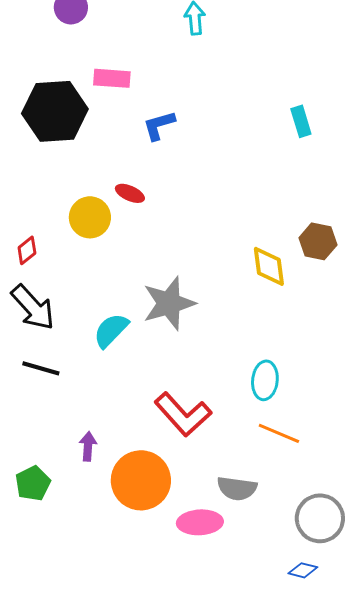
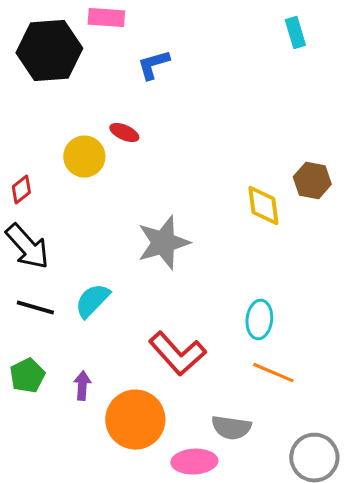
cyan rectangle: (301, 121) -> (295, 33), moved
cyan semicircle: (111, 330) -> (92, 301), moved
green pentagon: (33, 483) -> (27, 376), moved

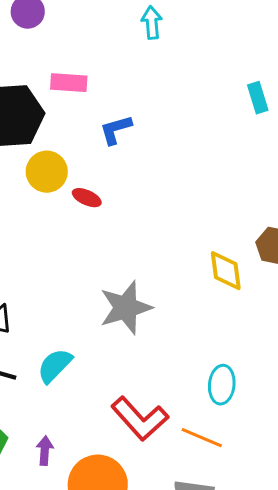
yellow circle: (84, 157) -> (47, 172), moved
orange line: (273, 373) -> (202, 438), moved

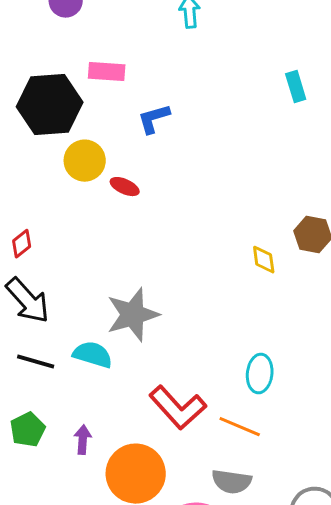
yellow diamond: (226, 271) -> (264, 260), size x0.7
gray star: (126, 308) -> (133, 315), moved
cyan semicircle: (55, 366) -> (93, 355), turned 63

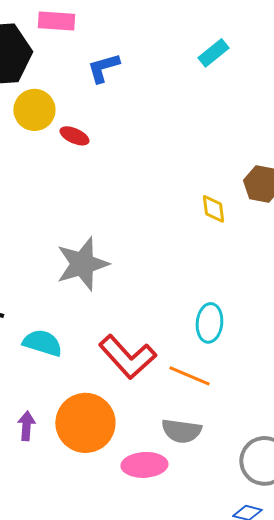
cyan rectangle: (296, 87) -> (213, 53), moved, turned 68
cyan semicircle: (93, 355) -> (42, 343), moved
purple arrow: (83, 440) -> (26, 426), moved

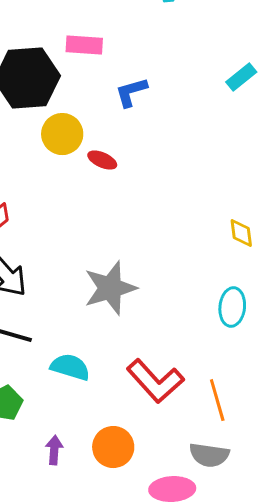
cyan ellipse: (209, 323) -> (232, 307), moved
orange line: (189, 376) -> (217, 400), turned 51
orange circle: (85, 423) -> (113, 447), size x0.7

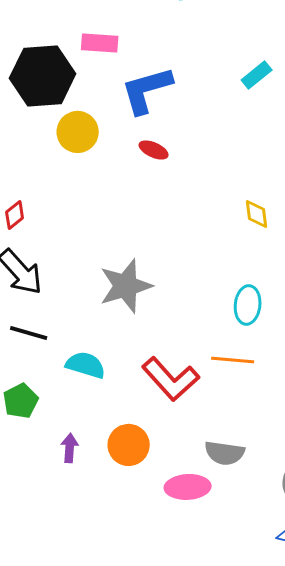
blue L-shape: (131, 92) -> (147, 90), size x1.6
red ellipse: (102, 160) -> (154, 150), moved
yellow diamond: (241, 233) -> (257, 214), moved
orange line: (217, 400) -> (233, 360), moved, turned -69

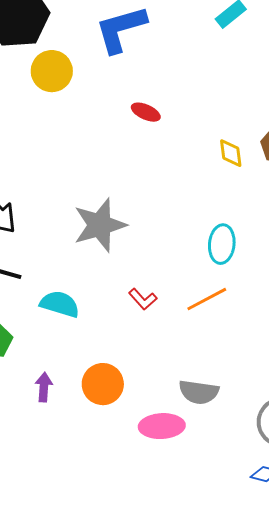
red ellipse: (154, 150) -> (146, 112), moved
orange line: (233, 360) -> (207, 299), turned -33
red L-shape: (171, 379) -> (143, 299), moved, size x0.5

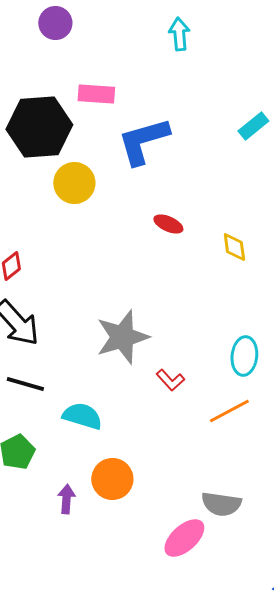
yellow diamond: (231, 153) -> (234, 247), moved
red L-shape: (143, 299) -> (170, 380), moved
orange circle: (103, 384) -> (112, 479), moved
pink ellipse: (162, 426) -> (184, 538), turned -39

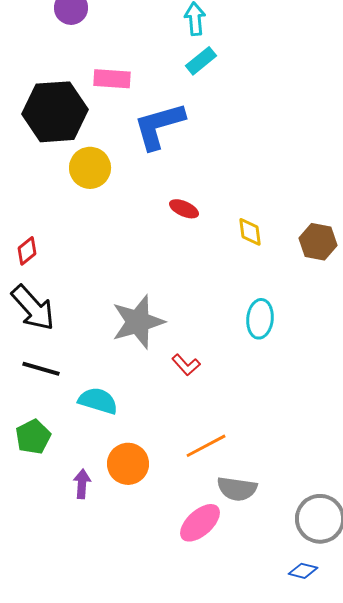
cyan rectangle: (253, 126) -> (201, 61), moved
cyan ellipse: (244, 356) -> (260, 319), moved
orange line: (229, 411) -> (206, 446), moved

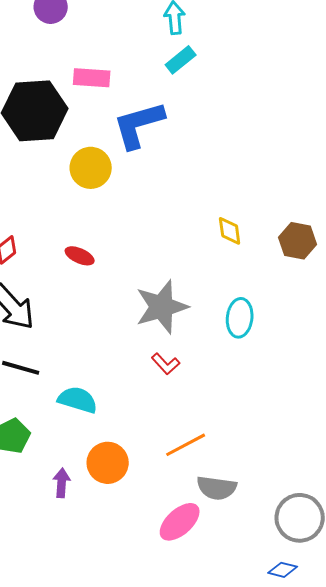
yellow circle: (90, 168) -> (91, 168), moved
red ellipse: (184, 209) -> (80, 256), moved
gray star: (138, 322) -> (162, 307), moved

